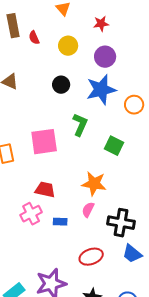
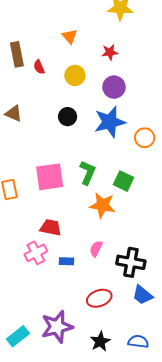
green L-shape: (80, 125) -> (88, 173), moved
orange star: (94, 184) -> (102, 205), moved

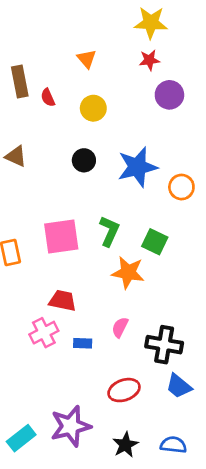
red star: (110, 52) -> (149, 60), moved
purple circle: (114, 87) -> (169, 95), moved

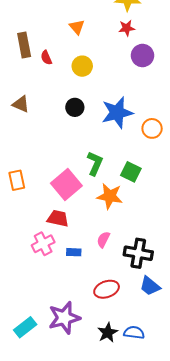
pink square: (61, 236) -> (66, 185), moved, turned -32
blue semicircle: (173, 445) -> (134, 333), moved

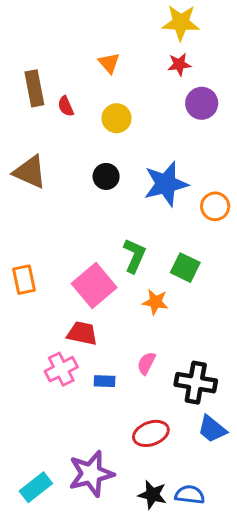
brown triangle: (21, 104) -> (30, 172), size x1.4
orange star: (110, 196) -> (155, 302), size x0.7
black star: (108, 333) -> (152, 495), turned -30

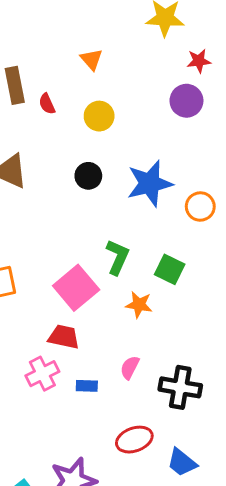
red star: (179, 64) -> (199, 61), moved
blue trapezoid: (212, 429) -> (182, 463), moved

